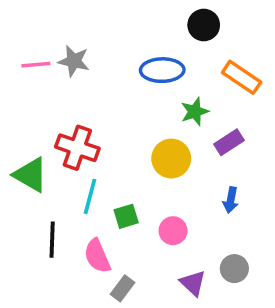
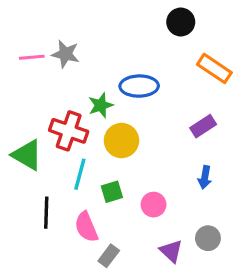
blue ellipse: (162, 70) -> (139, 86), moved
green star: (195, 112) -> (101, 105), moved
yellow circle: (171, 159) -> (121, 141), moved

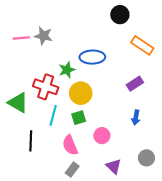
green square: (112, 192) -> (79, 118), moved
pink semicircle: (86, 227) -> (70, 145), moved
gray circle: (208, 238) -> (146, 158), moved

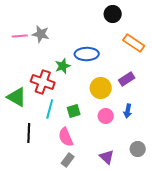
yellow circle: (81, 93) -> (101, 88), moved
pink circle: (102, 136) -> (106, 116), moved

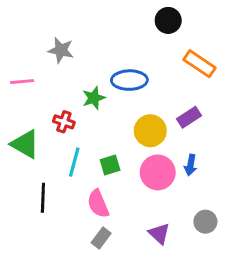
pink line: (20, 36) -> (22, 82), moved
red cross: (43, 82) -> (64, 122), size x0.6
pink circle: (106, 116) -> (158, 172), size x1.5

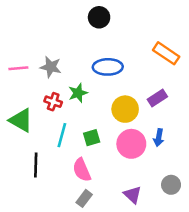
black circle: (168, 20) -> (99, 17), moved
gray star: (61, 50) -> (51, 67), moved
green star: (94, 98) -> (78, 93), moved

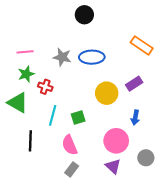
gray star: (51, 67) -> (62, 57), moved
pink line: (18, 68) -> (25, 52), moved
green star: (78, 93) -> (26, 74), moved
pink circle: (131, 144) -> (116, 141), moved

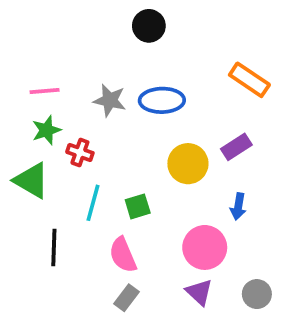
gray circle: (146, 158) -> (257, 294), moved

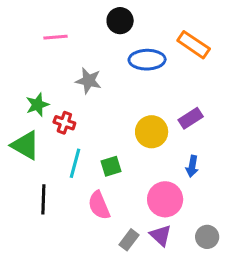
orange rectangle: (249, 80) -> (194, 45), moved
pink line: (45, 91) -> (55, 37), moved
blue ellipse: (162, 100) -> (147, 60), moved
gray rectangle: (127, 298) -> (129, 240), moved

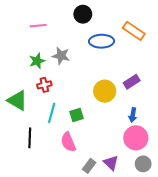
green star: (37, 105) -> (37, 61), moved
red cross: (64, 123) -> (44, 85), turned -32
pink circle: (165, 199) -> (136, 138), moved

